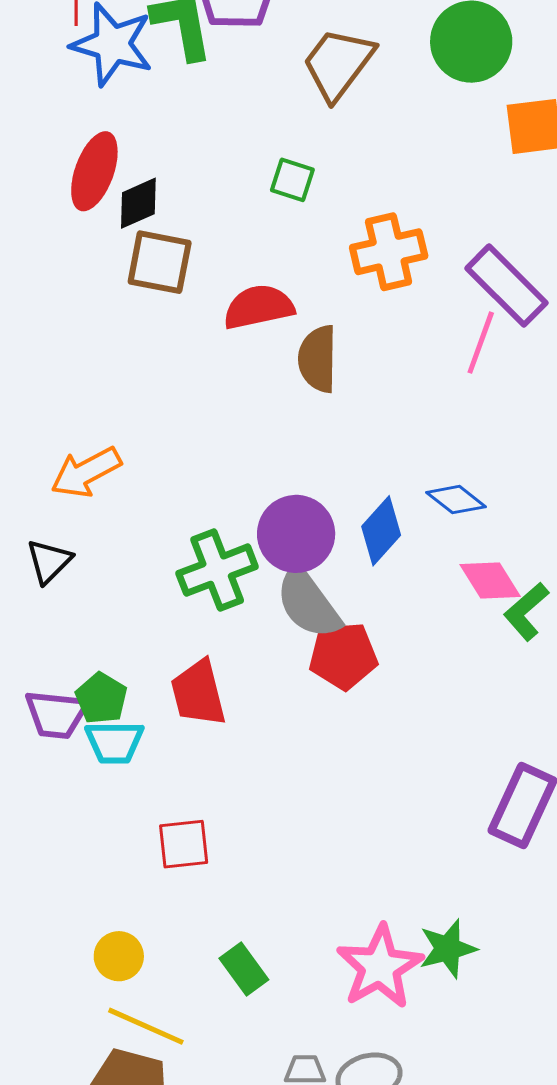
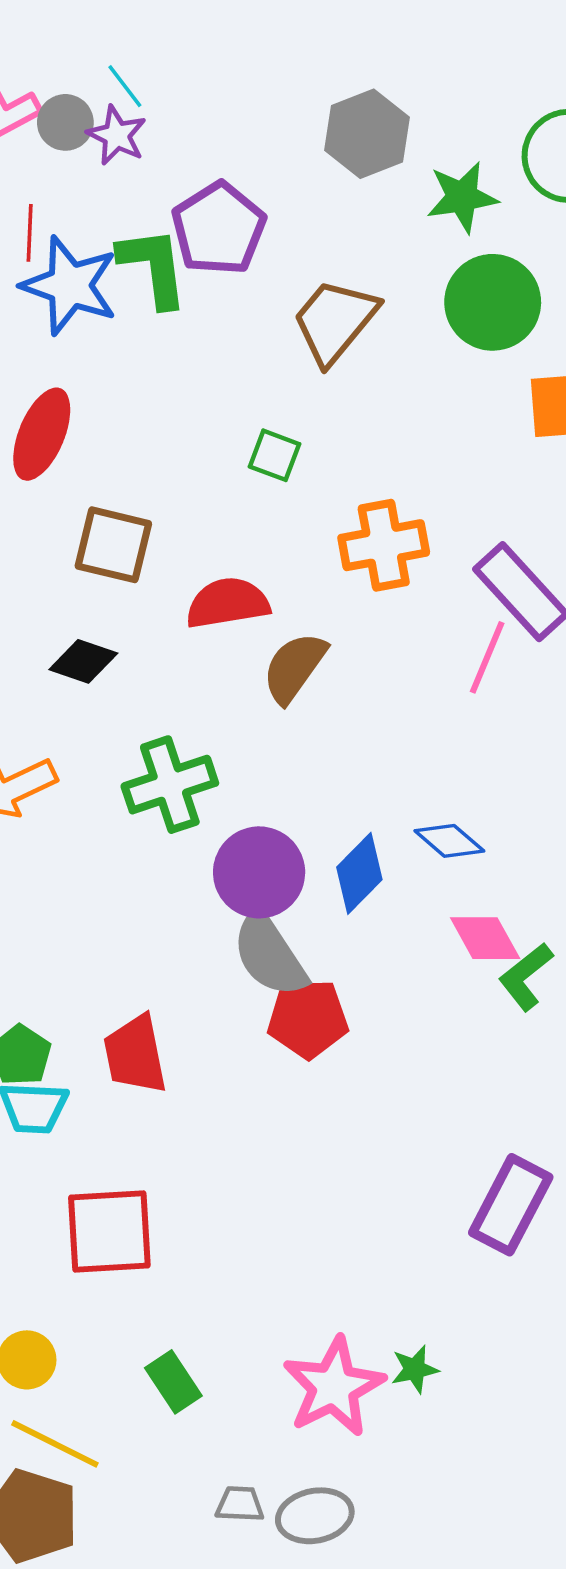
black diamond: (138, 203) -> (83, 661), moved, turned 40
brown semicircle: (318, 359) -> (294, 667), turned 32
green cross: (217, 570) -> (170, 785), moved
red square: (184, 844) -> (109, 1231), size x1.5
green star: (448, 949) -> (415, 1369), size x0.7

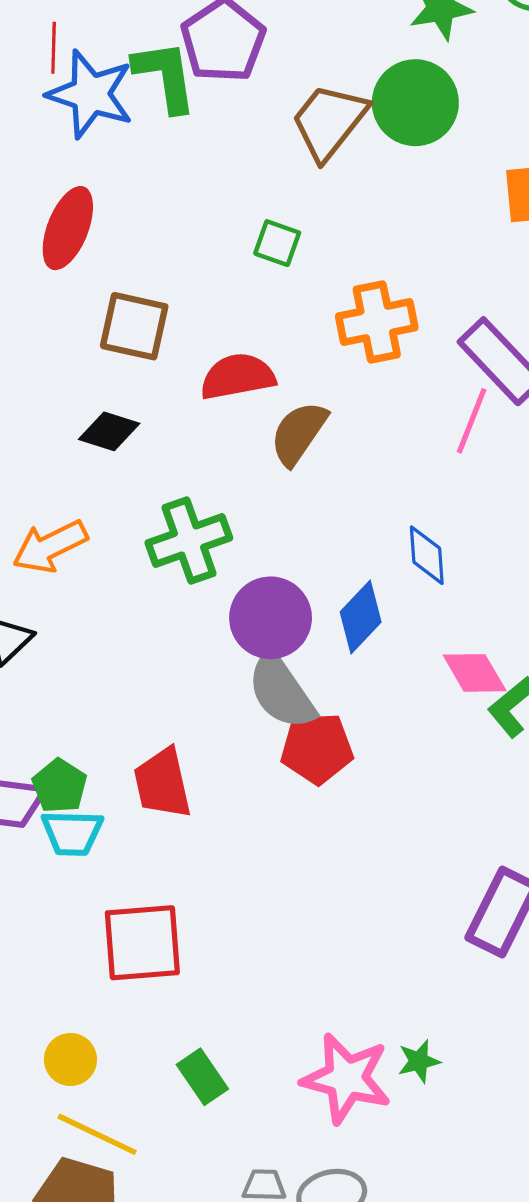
green circle: (493, 302) -> (415, 103), moved
blue diamond: (449, 841) -> (427, 555), moved, turned 46
pink star: (334, 1387) -> (346, 1078), turned -30

